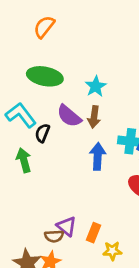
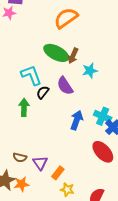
orange semicircle: (44, 27) -> (66, 18), size x1.4
brown arrow: (94, 117) -> (73, 56), moved
brown semicircle: (54, 236) -> (20, 157), moved

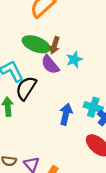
purple semicircle: (65, 86) -> (50, 65), moved
black semicircle: (43, 92) -> (26, 88), size x1.6

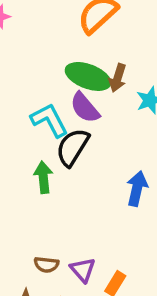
purple semicircle: (50, 65) -> (85, 108), moved

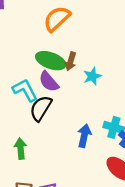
green arrow: (43, 177) -> (20, 149), moved

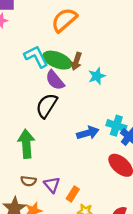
cyan L-shape: (25, 90) -> (36, 57), moved
blue arrow: (84, 136) -> (88, 133), turned 60
green arrow: (20, 149) -> (26, 144), size x1.4

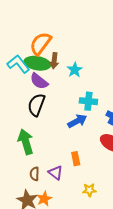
orange semicircle: (64, 20) -> (41, 44), moved
cyan cross: (116, 126) -> (88, 101), moved
brown semicircle: (28, 181) -> (34, 174), turned 96
orange rectangle: (73, 194) -> (76, 159), moved, turned -32

